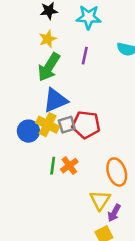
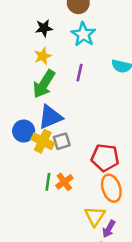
cyan star: (89, 17) -> (83, 34), turned 30
red pentagon: (86, 125) -> (105, 158), moved
blue circle: (28, 131) -> (24, 131), moved

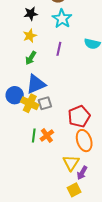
green arrow: (44, 84) -> (31, 58), size x0.6
red pentagon: (105, 158) -> (79, 116), turned -30

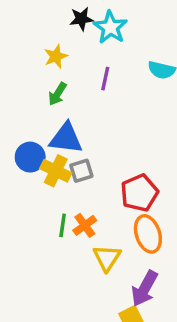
black star: (31, 14) -> (81, 19), moved
blue triangle: (36, 84) -> (66, 138), turned 30
yellow triangle: (71, 163) -> (107, 258), moved
purple arrow: (82, 173) -> (145, 289), size x1.5

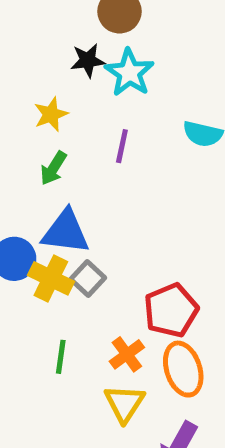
gray square: (81, 171) -> (88, 278), turned -30
orange cross: (85, 225) -> (127, 354), moved

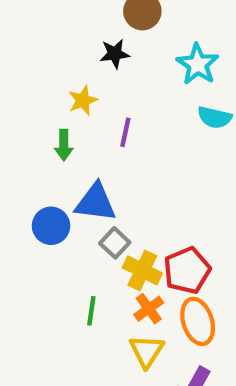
cyan star: (129, 73) -> (198, 64), moved
purple line: (122, 146) -> (125, 132), moved
green arrow: (53, 168) -> (64, 145), moved, turned -32
yellow cross: (51, 278) -> (142, 270), moved

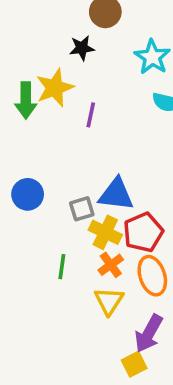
yellow star: (83, 100) -> (55, 88), size x1.5
green arrow: (64, 145) -> (26, 100), moved, size x1.4
blue triangle: (96, 202) -> (116, 194), moved
gray square: (115, 243) -> (82, 209), turned 30

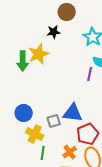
purple line: (91, 115) -> (90, 74), moved
yellow cross: (105, 232) -> (35, 134), moved

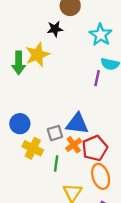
orange cross: (70, 152) -> (74, 145), moved
green line: (43, 153) -> (56, 163), moved

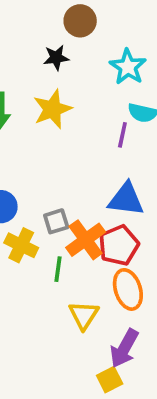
yellow star: (37, 55) -> (52, 109), moved
blue triangle: (77, 124) -> (126, 199), moved
orange cross: (74, 145) -> (86, 240), size x1.5

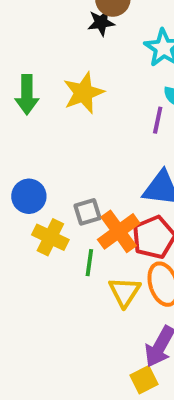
black star: (56, 58) -> (101, 22), moved
yellow triangle: (84, 315) -> (125, 292), moved

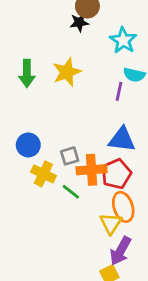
orange cross: (119, 231) -> (92, 170), turned 32
green line: (89, 263) -> (71, 192), turned -60
yellow triangle: (125, 292) -> (111, 223), moved

